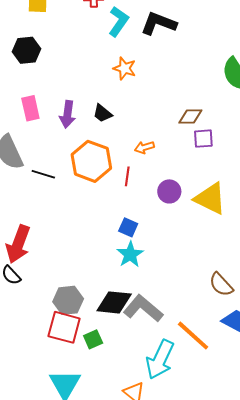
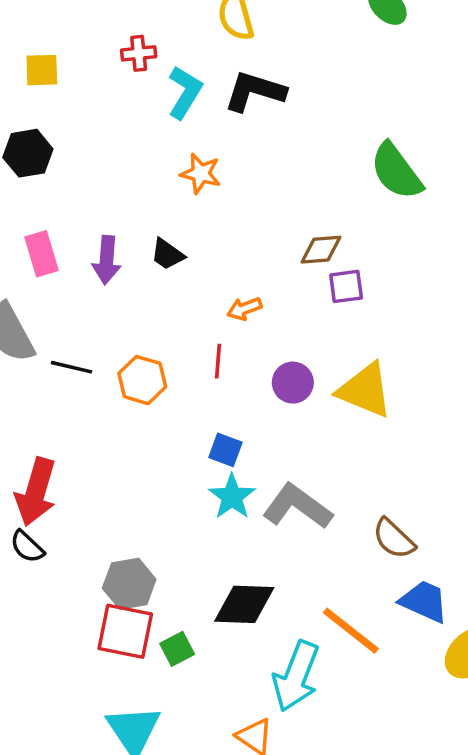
orange hexagon: (91, 161) -> (142, 380), moved, size x0.7
black diamond: (114, 302) -> (244, 604), moved
gray L-shape: (143, 308) -> (297, 506), moved

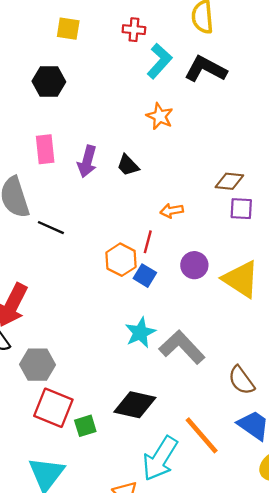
orange hexagon: (142, 380) -> (121, 260), moved
blue square: (225, 450) -> (145, 276), moved
gray hexagon: (129, 584) -> (38, 365), moved

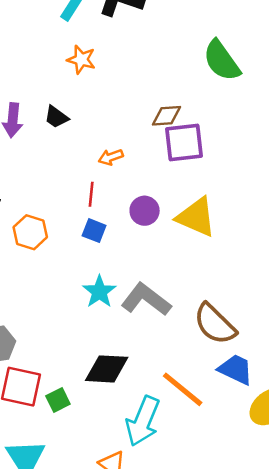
purple square: (241, 209) -> (184, 143), size x1.6
orange hexagon: (121, 260) -> (30, 232), moved
brown semicircle: (241, 380) -> (215, 324), size x1.4

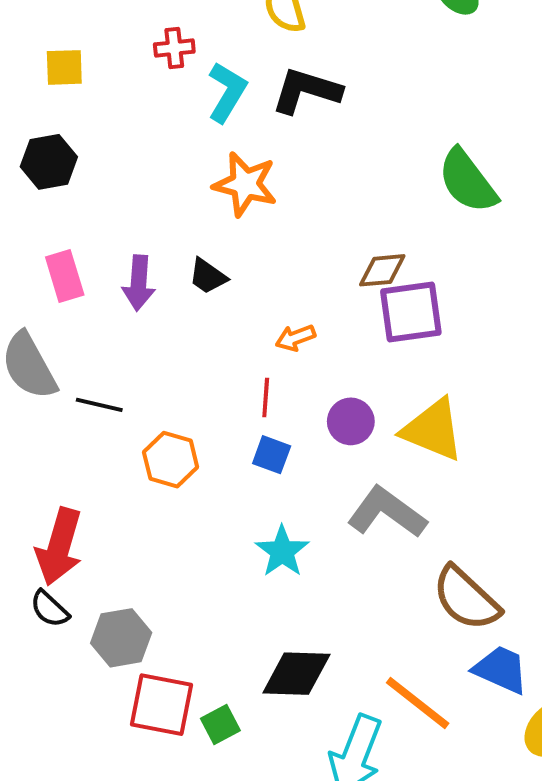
orange star: (81, 60) -> (245, 184), size x1.4
gray L-shape: (146, 300) -> (387, 512), moved

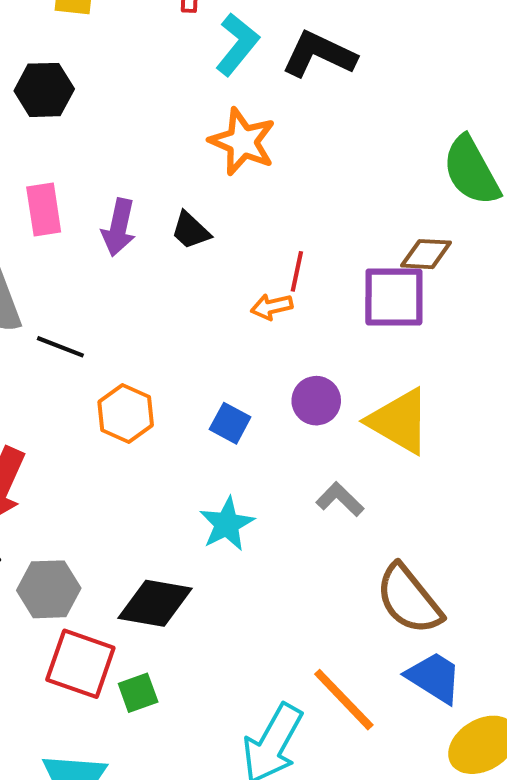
brown diamond: (382, 270) -> (426, 254), moved
red line: (266, 397) -> (297, 271), moved
gray L-shape: (387, 512) -> (340, 499), size x0.6
black diamond: (296, 674) -> (155, 603), moved

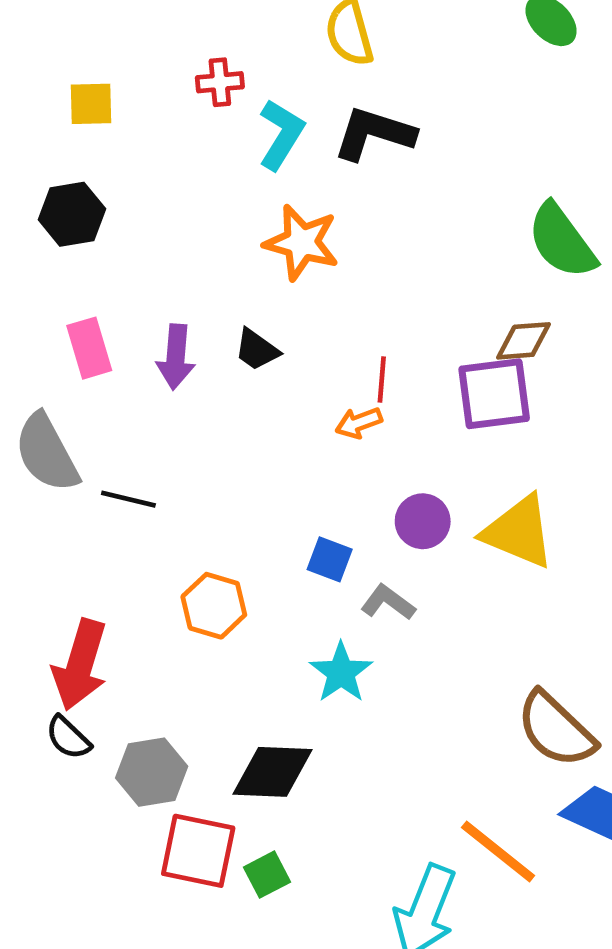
orange hexagon: (126, 413) -> (214, 606), moved
gray L-shape: (340, 499) -> (388, 602), moved

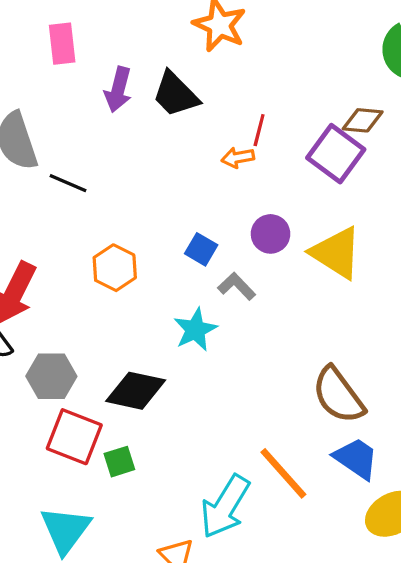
pink rectangle: (89, 348) -> (62, 44), moved
black trapezoid: (257, 350) -> (175, 94), size x1.5
purple square: (494, 394) -> (336, 154), turned 34

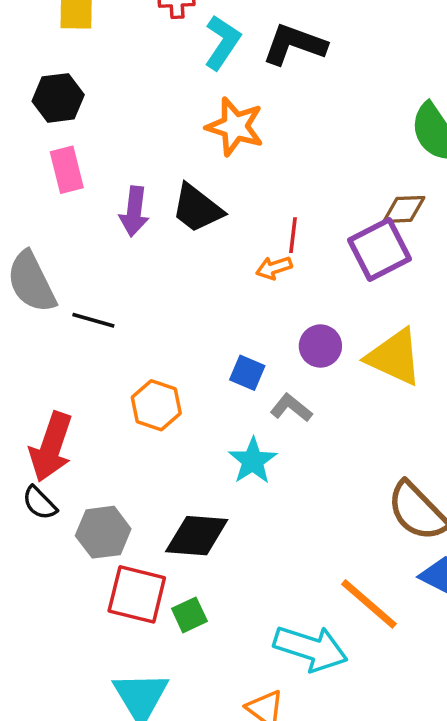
purple square: (336, 154) -> (380, 249), turned 34
cyan arrow: (225, 506) -> (311, 648), turned -96

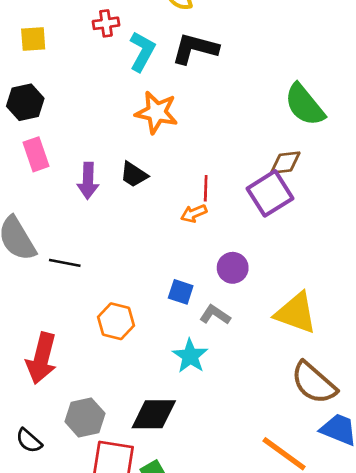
black trapezoid: (197, 208) -> (134, 175), size x0.7
yellow triangle: (394, 357) -> (296, 313), moved
black semicircle: (40, 503) -> (29, 441), moved

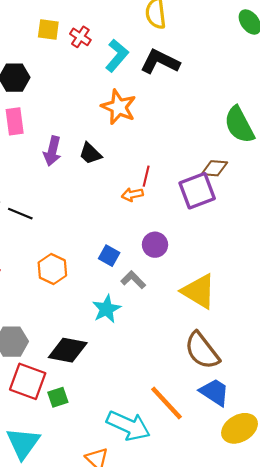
red cross: (106, 23) -> (80, 37), moved, turned 30
yellow square: (33, 39) -> (48, 30), moved

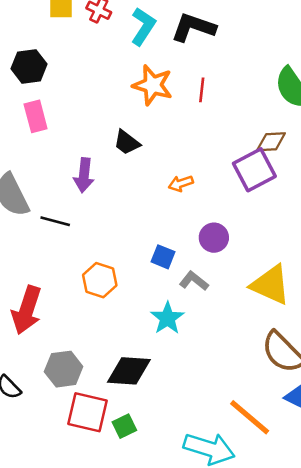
purple arrow: (52, 151) -> (84, 175), moved
red line: (146, 176) -> (202, 90), moved

